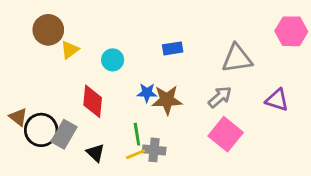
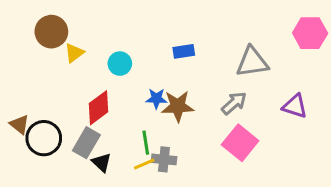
red diamond: (93, 101) -> (99, 108), turned 48
gray rectangle: (64, 134) -> (86, 143), moved

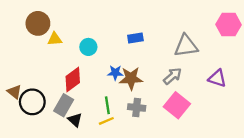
yellow triangle: (74, 53) -> (55, 39), turned 32
gray cross: (164, 159) -> (137, 107), moved

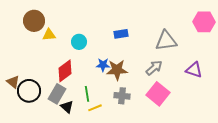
green line: (107, 105) -> (87, 94), moved

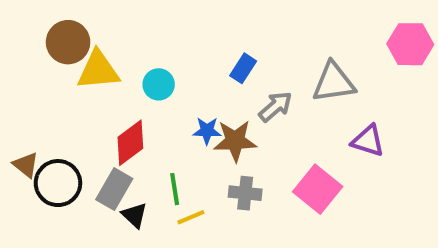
blue rectangle: (121, 34) -> (243, 68), turned -48
yellow triangle: (49, 35) -> (98, 70), size x1.6
gray arrow: (154, 68) -> (275, 107), moved
purple triangle: (194, 70) -> (368, 141), moved

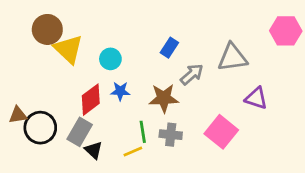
yellow triangle: (98, 70) -> (68, 49), turned 48
blue star: (207, 131) -> (120, 91), moved
brown triangle: (26, 165) -> (18, 115), turned -48
green line: (175, 189) -> (143, 132), moved

